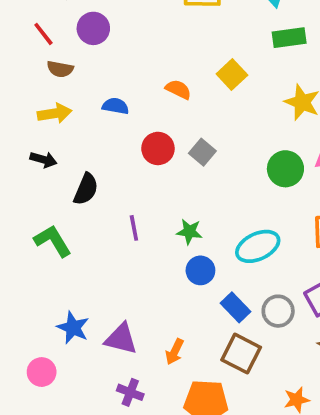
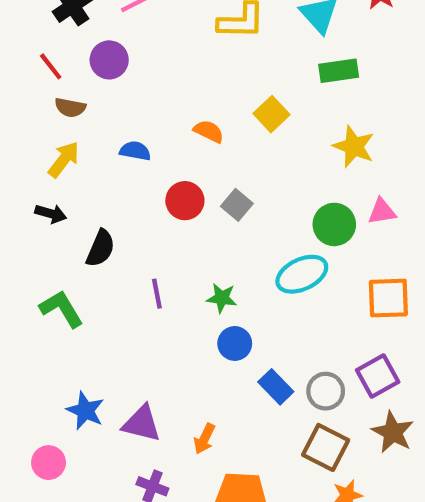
yellow arrow: (55, 113) -> (64, 159), turned -44
cyan ellipse: (258, 246) -> (302, 274), moved
brown square: (241, 354) -> (326, 447), moved

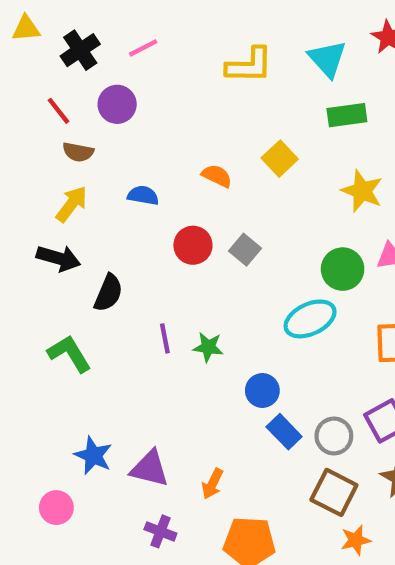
black arrow: (51, 214) -> (59, 258), size x1.4
green star: (222, 298) -> (208, 347), moved
blue circle: (235, 343) -> (262, 390), moved

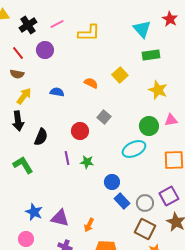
yellow L-shape: (249, 65) -> (89, 33), moved
brown semicircle: (78, 152) -> (17, 74), moved
red circle: (193, 245) -> (80, 131), moved
black arrow: (59, 258) -> (18, 121), turned 66
pink circle: (56, 508) -> (26, 239), moved

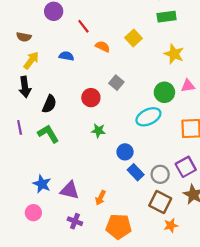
red line: (18, 53) -> (83, 26), moved
purple line: (67, 158) -> (20, 127), moved
green L-shape: (23, 165) -> (48, 134), moved

